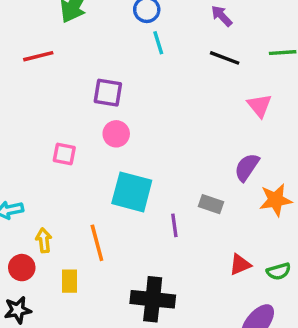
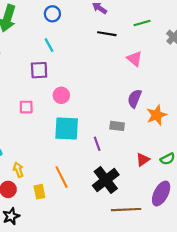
cyan line: (158, 43) -> (49, 45), moved
pink circle: (116, 134) -> (61, 95), moved
pink square: (64, 154) -> (26, 107), moved
orange line: (97, 243) -> (62, 177), moved
black cross: (153, 299) -> (106, 180), moved, turned -32

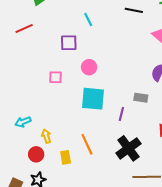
cyan line: (49, 45) -> (88, 19), moved
purple line: (97, 144) -> (121, 114), turned 32

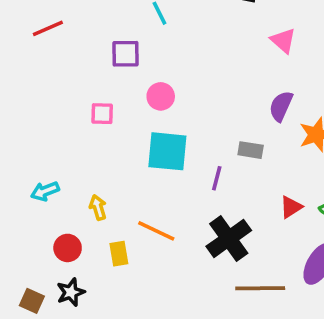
yellow arrow: (46, 136) -> (98, 207), moved
orange line: (87, 144) -> (156, 231), turned -40

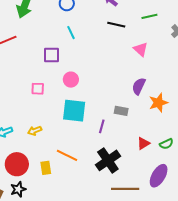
yellow arrow: (98, 207) -> (35, 131), moved, turned -96
red circle: (68, 248) -> (17, 164), size x1.5

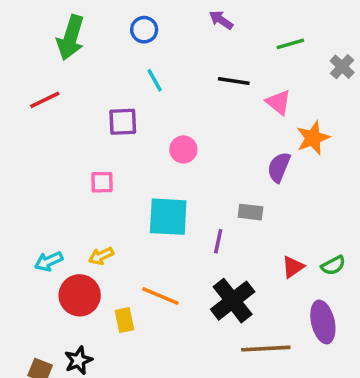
black line: (116, 25) -> (234, 81), moved
pink circle: (71, 80) -> (183, 149), moved
orange star: (158, 103) -> (313, 138), moved
red circle: (17, 164) -> (80, 295), moved
purple ellipse: (159, 176) -> (323, 322), turned -40

